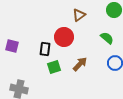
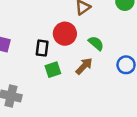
green semicircle: (107, 38) -> (96, 43), moved

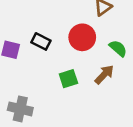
black rectangle: (42, 48) -> (41, 41), moved, turned -70

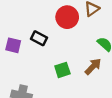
red circle: (82, 37) -> (67, 17), moved

